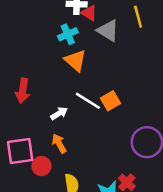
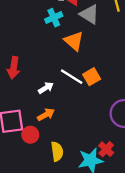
orange triangle: (75, 61) -> (74, 41), moved
orange arrow: (59, 143) -> (46, 115), turned 90

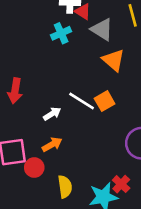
orange triangle: (74, 41) -> (113, 60), moved

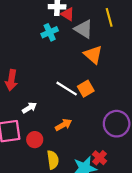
white arrow: (52, 114) -> (29, 108), moved
orange arrow: (52, 144) -> (63, 125), moved
red circle: (34, 167) -> (35, 140), moved

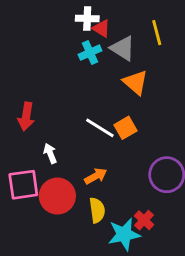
cyan cross: (50, 32) -> (90, 53), moved
white arrow: (29, 108) -> (50, 153), turned -80
red circle: (35, 140) -> (57, 196), size x1.6
yellow semicircle: (53, 160) -> (97, 210), moved

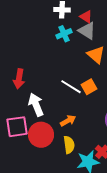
red triangle: (101, 28) -> (86, 17), moved
white arrow: (50, 153) -> (36, 105), size x1.6

